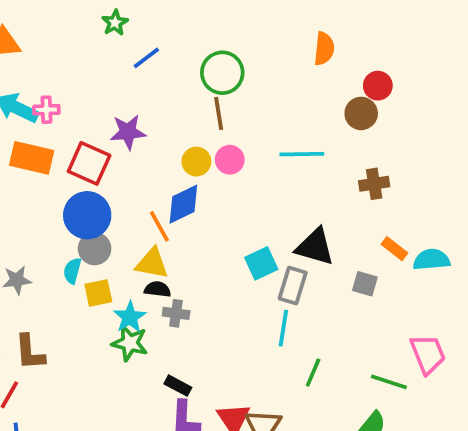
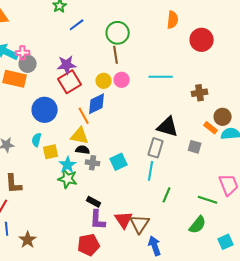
red circle: (378, 86) -> (202, 40), size x1.5
brown circle: (361, 113) -> (223, 117), moved
red square: (89, 163) -> (70, 82), moved, turned 35
gray circle: (95, 249) -> (28, 64), moved
cyan square: (261, 263) -> (119, 162), moved

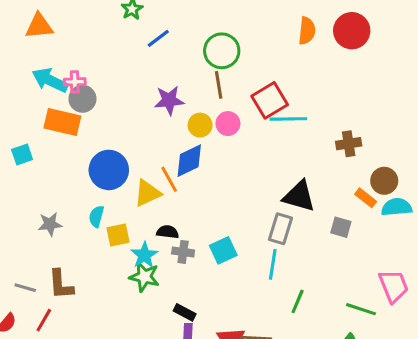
red circle: (202, 40) -> (352, 31), moved
purple star: (67, 65) -> (169, 100), moved
red square: (70, 82) -> (270, 100), moved
yellow triangle: (80, 136) -> (147, 193), moved, turned -36

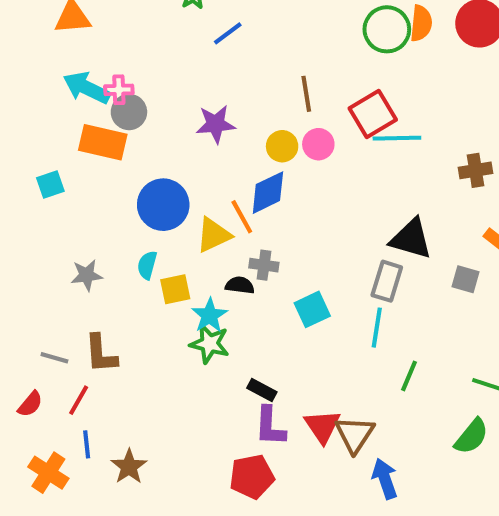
green circle: (222, 51) -> (387, 29), moved
purple star: (169, 100) -> (216, 124), moved
gray cross: (183, 252) -> (264, 265), moved

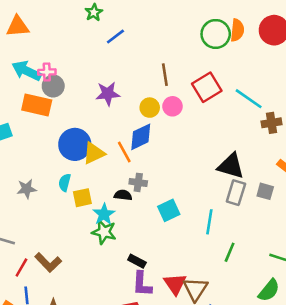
cyan line: (397, 138) -> (249, 99), moved, turned 36
yellow triangle: (214, 235) -> (94, 153), moved
gray rectangle: (387, 281) -> (236, 193), moved
brown L-shape: (101, 354) -> (48, 262), moved, turned -40

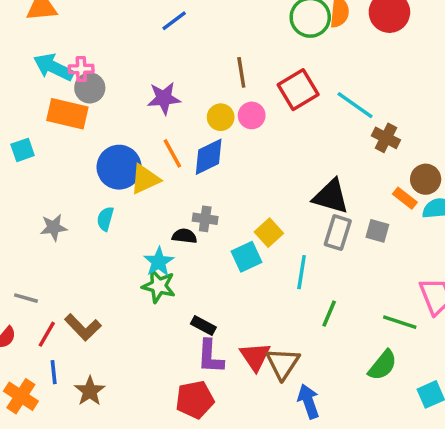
brown cross: (271, 123) -> (386, 138), turned 36
orange line: (124, 152) -> (172, 153), moved
yellow square: (82, 198) -> (269, 233), moved, turned -30

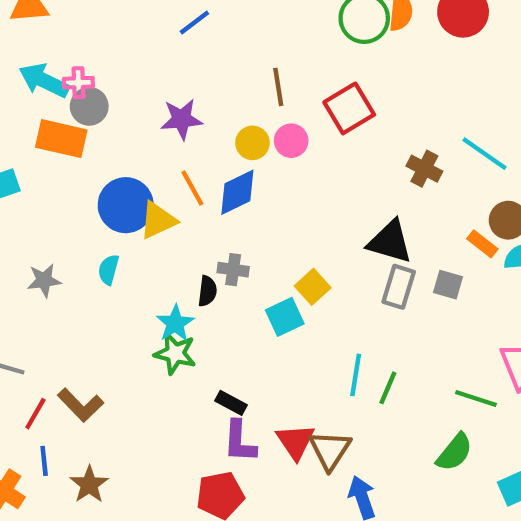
cyan line: (355, 105) -> (485, 154), moved
brown cross: (386, 138) -> (424, 169), moved
black semicircle: (184, 236) -> (207, 291), turned 90
cyan line: (302, 272) -> (356, 375), moved

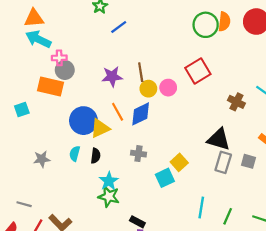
cyan arrow: (44, 81) -> (38, 39), moved
brown line: (278, 87) -> (141, 72), moved
black semicircle: (207, 291) -> (96, 156), moved
green line: (388, 388) -> (228, 216), moved

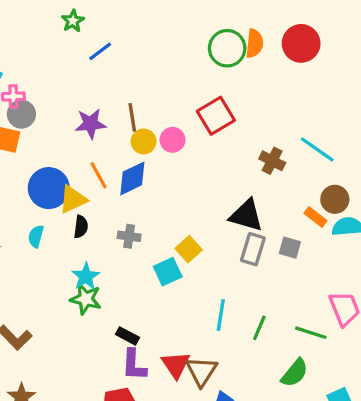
black semicircle: (96, 156) -> (81, 227), moved

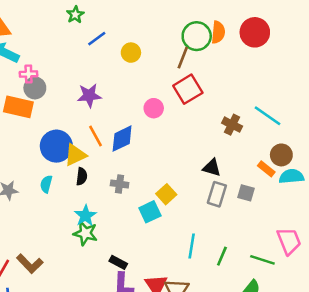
brown line: (132, 117) -> (183, 58), moved, turned 30
yellow circle: (144, 141) -> (131, 53), moved
black triangle: (246, 215) -> (212, 168), size x0.7

